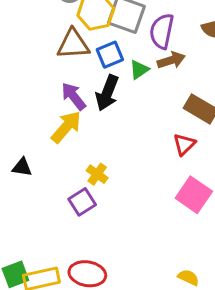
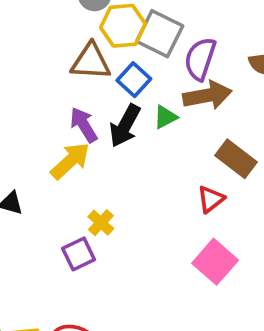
blue square: (110, 55) -> (134, 80), turned -32
brown arrow: (171, 60) -> (207, 95), size x1.4
green triangle: (139, 70) -> (165, 117), moved

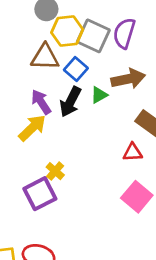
purple semicircle: (200, 59) -> (124, 33), moved
red triangle: (211, 199) -> (133, 152), turned 36
purple square: (79, 254) -> (40, 194), size x1.4

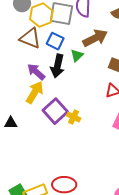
brown triangle: (45, 57) -> (30, 38), turned 35
yellow cross: (55, 171) -> (74, 117), moved
purple square: (40, 194) -> (55, 111), moved

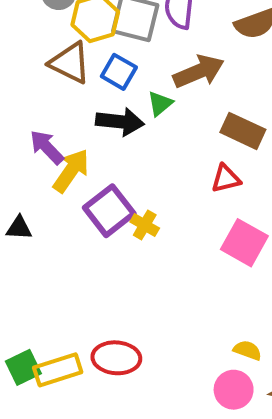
black arrow: (57, 66) -> (120, 122), turned -100
purple arrow: (36, 72) -> (47, 147), moved

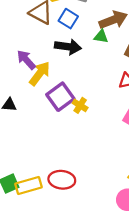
green triangle: (160, 103) -> (101, 36), moved, turned 48

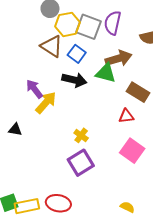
green triangle: (101, 36) -> (106, 73), size x1.5
purple square: (60, 97) -> (81, 163), moved

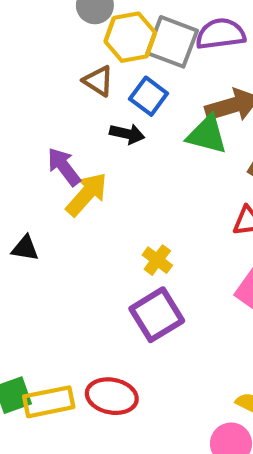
purple semicircle: (113, 23) -> (221, 34), turned 70
brown triangle: (52, 46) -> (98, 81), size x0.7
black arrow: (74, 80) -> (127, 134), moved, size x0.7

